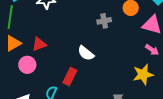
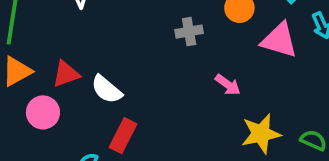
pink arrow: (152, 50) -> (228, 85), moved
white semicircle: (86, 53) -> (107, 89), moved

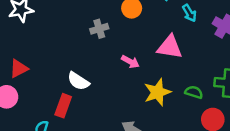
pink triangle: (279, 40) -> (170, 47), moved
white semicircle: (107, 89) -> (78, 81), moved

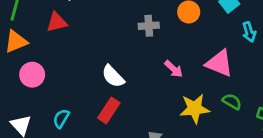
red triangle: (19, 69) -> (57, 22), moved
green semicircle: (194, 92) -> (232, 102), moved
red rectangle: (63, 106) -> (109, 110), moved

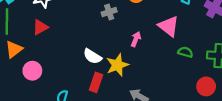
pink triangle: (219, 63) -> (169, 26), turned 30
pink arrow: (174, 69) -> (136, 39), turned -96
yellow star: (195, 109) -> (117, 65), moved

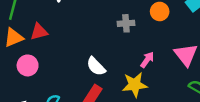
red triangle: (40, 27) -> (39, 32), moved
yellow star: (117, 65) -> (135, 85), moved

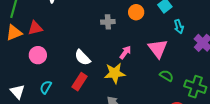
pink circle: (28, 65) -> (38, 55), moved

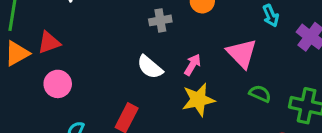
white semicircle: (83, 57) -> (150, 67), moved
yellow star: (115, 73) -> (198, 100), moved

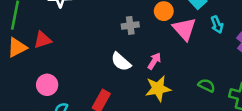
pink triangle: (242, 53) -> (184, 29), moved
pink circle: (58, 84) -> (47, 85), moved

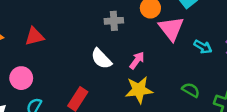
cyan arrow: (217, 25) -> (203, 47), moved, turned -42
red triangle: (42, 40) -> (34, 36), moved

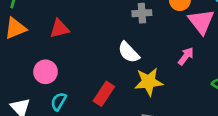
pink arrow: (137, 60) -> (186, 56), moved
yellow star: (139, 90) -> (149, 82), moved

